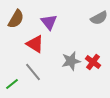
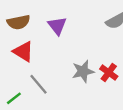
brown semicircle: (16, 19) -> (19, 22), turned 48
red triangle: (35, 44) -> (23, 51), moved

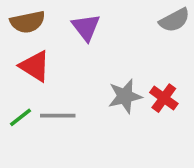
gray line: (38, 84) -> (58, 116), turned -50
green line: (14, 98) -> (21, 117), moved

